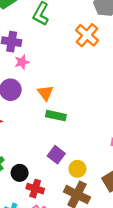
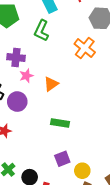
orange triangle: (45, 93) -> (51, 84), moved, turned 35
purple square: (56, 155) -> (62, 159), turned 35

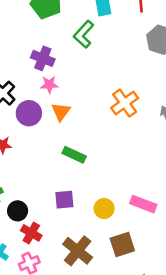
orange cross: (85, 48) -> (125, 103), moved
orange triangle: (51, 84) -> (61, 112), moved, turned -35
yellow circle: (82, 171) -> (104, 209), moved

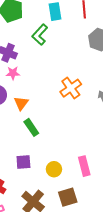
orange triangle: (61, 112) -> (21, 103), moved
green rectangle: (74, 155) -> (31, 127), turned 30
pink rectangle: (143, 204) -> (84, 166), turned 54

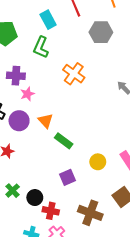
orange cross: (71, 88) -> (74, 74), moved
yellow circle: (54, 169) -> (98, 162), moved

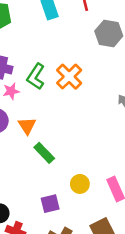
green L-shape: (41, 47) -> (36, 76), moved
purple square: (68, 177) -> (50, 204), moved

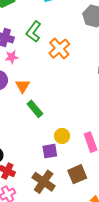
green L-shape: (36, 76) -> (34, 32), moved
purple square: (50, 204) -> (50, 151), moved

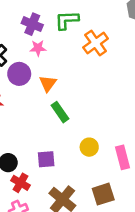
green L-shape: (34, 32) -> (67, 20), turned 45
purple square: (50, 151) -> (46, 159), moved

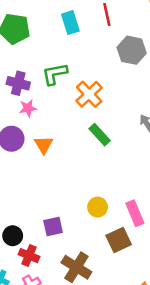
green rectangle: (60, 112) -> (100, 135), moved
brown square: (103, 194) -> (119, 240), moved

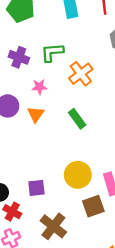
pink star: (28, 108) -> (39, 87), moved
green rectangle: (100, 135) -> (77, 119), moved
yellow circle: (98, 207) -> (78, 175), size x1.5

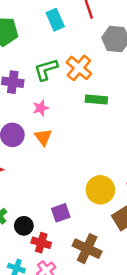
orange cross: (81, 74) -> (79, 68), moved
green rectangle: (77, 119) -> (96, 99), moved, turned -36

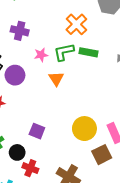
green L-shape: (46, 69) -> (64, 52), moved
orange triangle: (43, 137) -> (56, 79), moved
purple square: (61, 213) -> (37, 131), moved, turned 35

